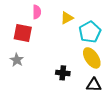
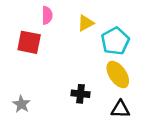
gray star: (17, 60) -> (21, 104), moved

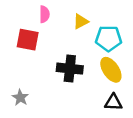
cyan pentagon: (115, 41) -> (108, 38), turned 30
black cross: (80, 94) -> (70, 69), moved, size x1.5

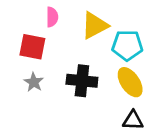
yellow triangle: (81, 21) -> (95, 25), size x1.5
gray star: (20, 98) -> (34, 82), moved

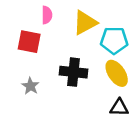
gray star: (34, 82) -> (30, 86), moved

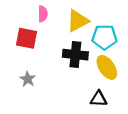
black cross: (74, 72) -> (75, 55), moved
black triangle: (119, 108) -> (99, 99), moved

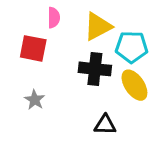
black triangle: (99, 99) -> (105, 125), moved

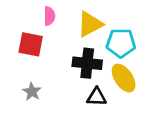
black triangle: (105, 125) -> (97, 97), moved

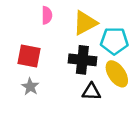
red square: (31, 44) -> (29, 56), moved

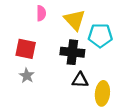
yellow triangle: (85, 23) -> (75, 20), turned -45
yellow ellipse: (117, 74) -> (102, 93), moved, turned 40

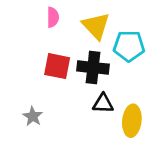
red square: (26, 49) -> (57, 66), moved
gray star: (27, 76) -> (33, 116), moved

